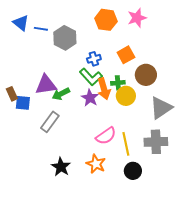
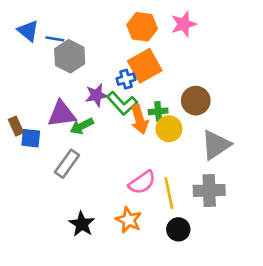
gray hexagon: (65, 38) -> (70, 56), moved
orange square: (126, 55) -> (145, 66), moved, size x1.4
purple star: (90, 98) -> (96, 95), moved, turned 30

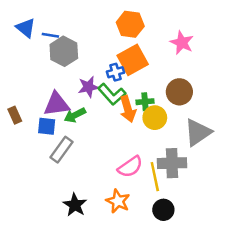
pink star: (184, 24) -> (182, 43), moved, turned -30
blue square: (31, 138) -> (47, 126), moved
gray cross: (209, 190) -> (172, 163), moved

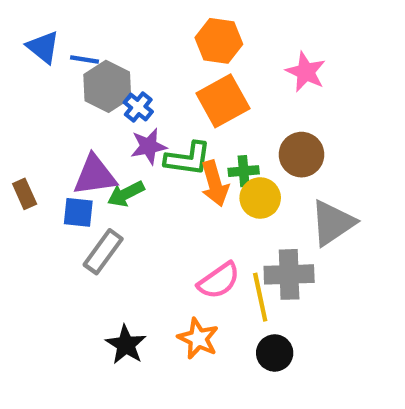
blue cross: (115, 72) -> (138, 107), moved, turned -35
green L-shape: (112, 94) -> (188, 159), turned -40

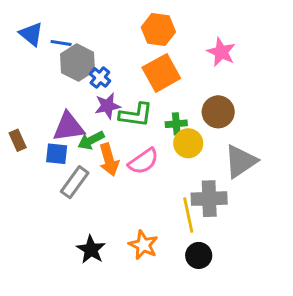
orange arrow: (215, 184) -> (109, 160), moved
pink semicircle: (219, 281) -> (143, 161), moved

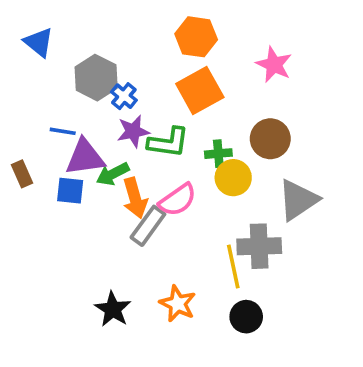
blue line: (61, 43) -> (63, 131), moved
gray rectangle: (75, 182) -> (148, 226), moved

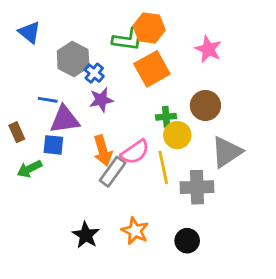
green L-shape: (168, 142) -> (128, 39), moved
green arrow: (113, 174) -> (29, 169), moved
yellow line: (233, 267) -> (163, 167), moved

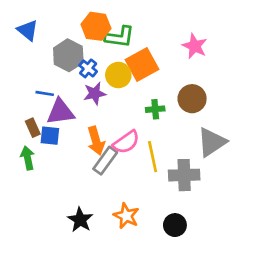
orange hexagon: (149, 28) -> (96, 26), moved
brown rectangle: (17, 132) -> (33, 128), moved
yellow circle: (177, 135) -> (118, 75), moved
green arrow: (29, 169) -> (28, 158), turned 105

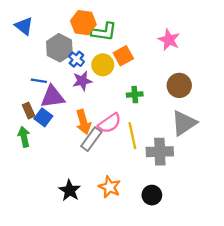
orange square: (142, 64) -> (123, 56), size x0.7
brown circle: (192, 99) -> (179, 85), moved
blue square: (50, 136) -> (43, 117), turned 30

